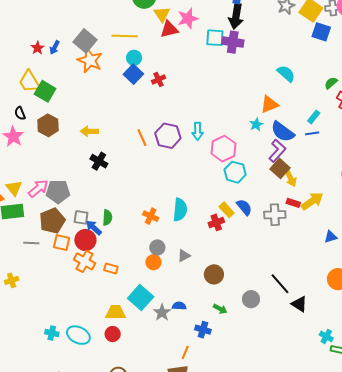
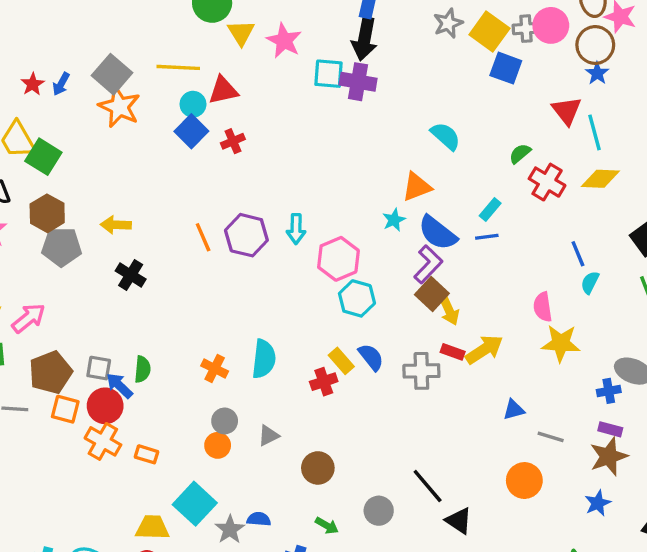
pink star: (188, 18) -> (284, 41), turned -30
red triangle: (169, 29) -> (223, 90), moved
gray pentagon: (58, 192) -> (62, 247), moved

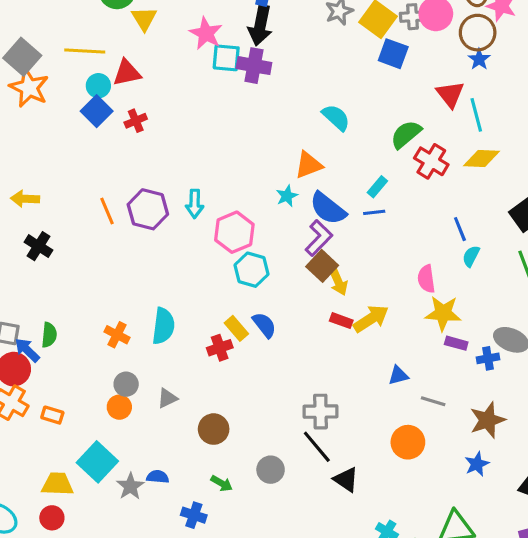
pink star: (284, 41) -> (206, 33), moved
green semicircle: (520, 154) -> (406, 134), size x1.5
gray cross: (421, 371) -> (321, 412), moved
purple rectangle: (610, 429) -> (456, 343), moved

